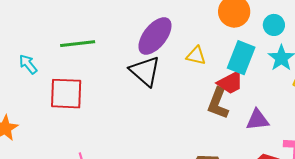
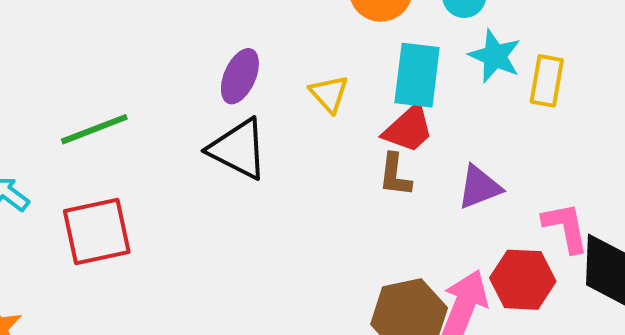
purple ellipse: (155, 36) -> (240, 76), size x0.7
yellow triangle: (196, 56) -> (329, 94), turned 50
brown L-shape: (218, 103) -> (395, 175), size x0.7

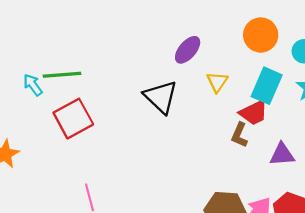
purple ellipse: (240, 76) -> (188, 50), moved
green line: (94, 129) -> (62, 75), moved
red square: (97, 232) -> (73, 119), turned -33

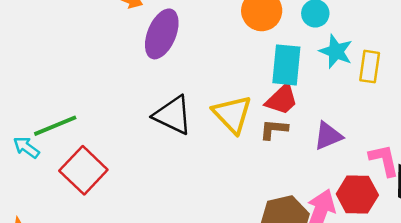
purple ellipse: (188, 50) -> (162, 34), moved, size x1.4
yellow triangle: (217, 82) -> (232, 114), moved, size x1.6
brown L-shape: (239, 135) -> (274, 129), turned 90

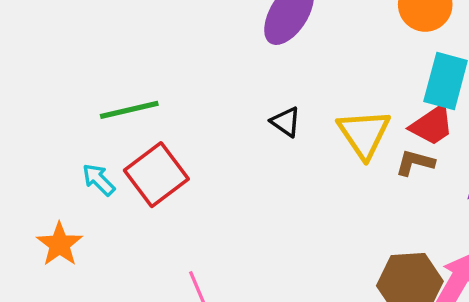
black triangle: (173, 115) -> (286, 122), size x0.6
cyan arrow: (26, 147) -> (99, 180), moved

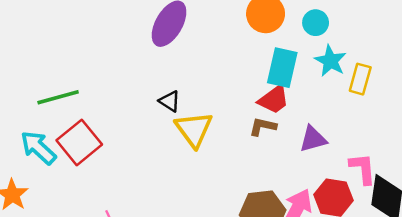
yellow triangle: (364, 134) -> (194, 129), moved
cyan arrow: (99, 180) -> (38, 148), size x1.5

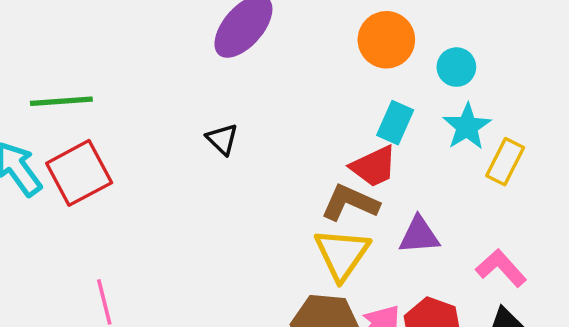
cyan rectangle: (282, 68) -> (395, 123), size x0.7
brown L-shape: (263, 127) -> (350, 203), size x1.4
yellow triangle: (194, 129) -> (342, 254), moved
pink L-shape: (363, 169) -> (501, 268), moved, turned -48

